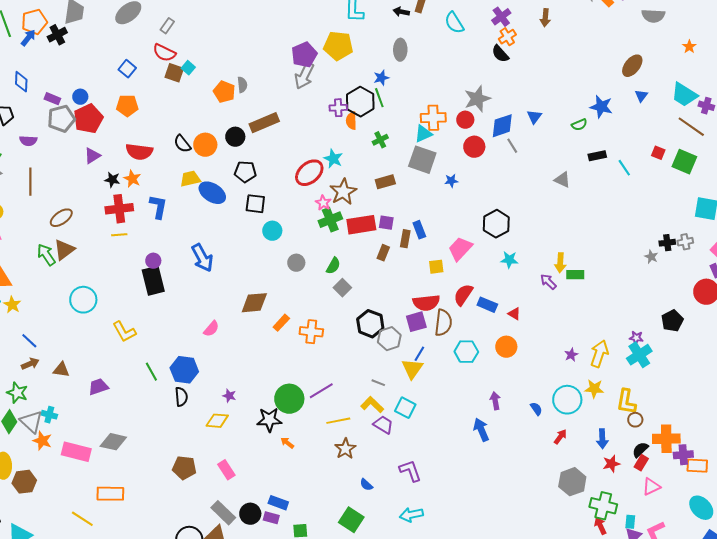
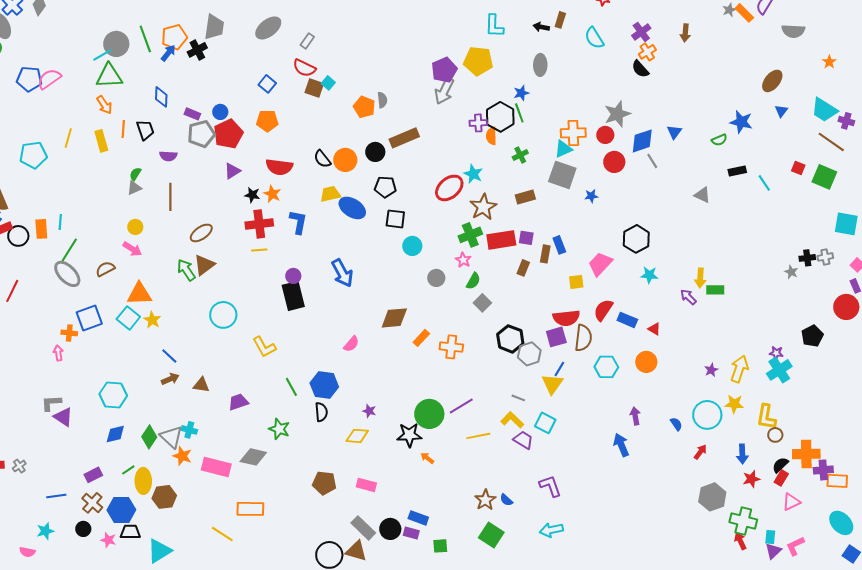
pink star: (323, 203) -> (463, 260), moved
green star: (17, 393) -> (279, 429), moved
brown star: (345, 449) -> (485, 500), moved
pink rectangle: (226, 470) -> (366, 485), turned -42

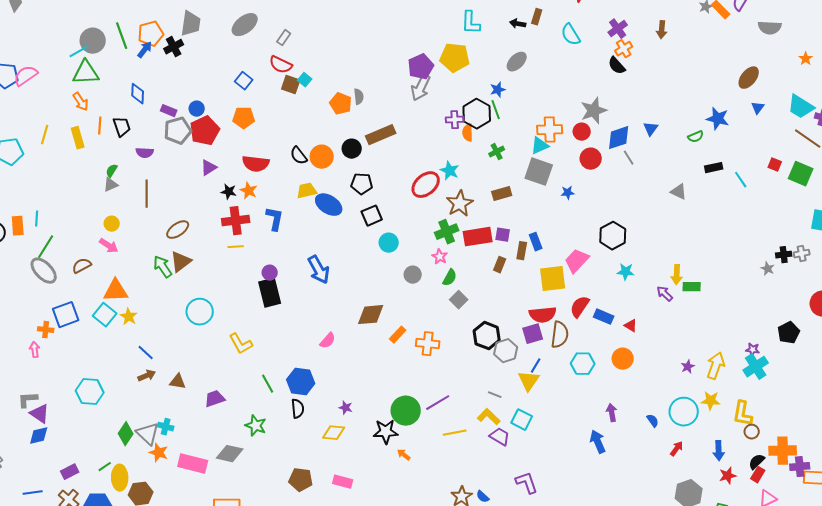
gray ellipse: (540, 65) -> (517, 62), turned 45
black square: (395, 219) -> (372, 216), turned -30
yellow square: (576, 282) -> (553, 279), size x1.8
blue diamond: (115, 434) -> (39, 436), moved

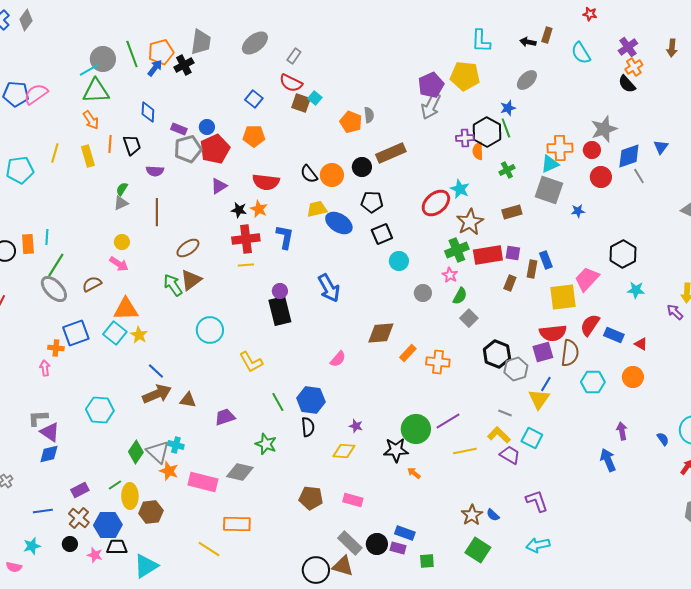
brown arrow: (147, 376) -> (157, 394), size x1.6

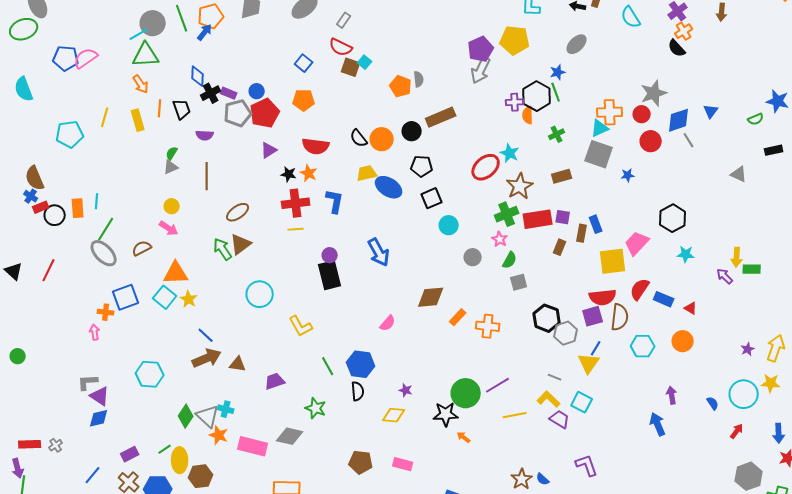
black cross: (184, 65) -> (211, 93), moved
gray square: (469, 318) -> (519, 282), turned 30
blue line: (43, 511) -> (93, 475), turned -42

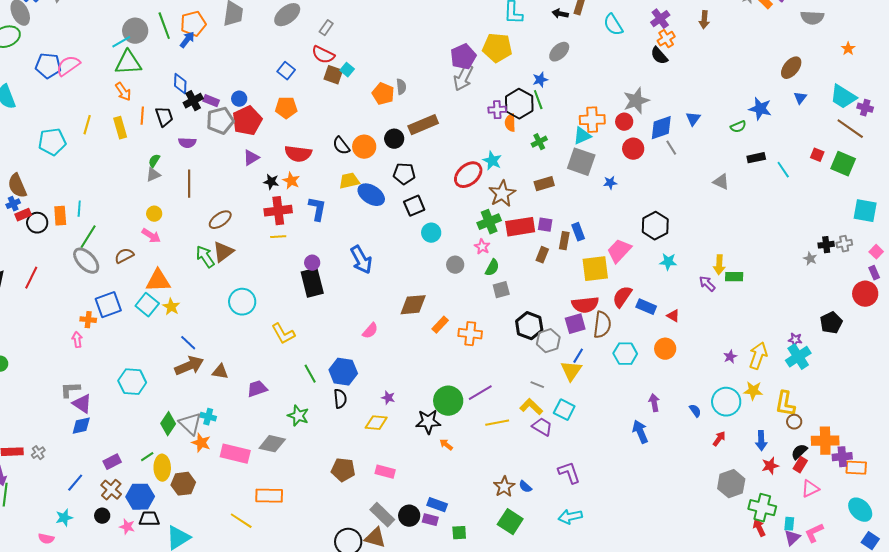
blue cross: (31, 196) -> (13, 204), turned 32

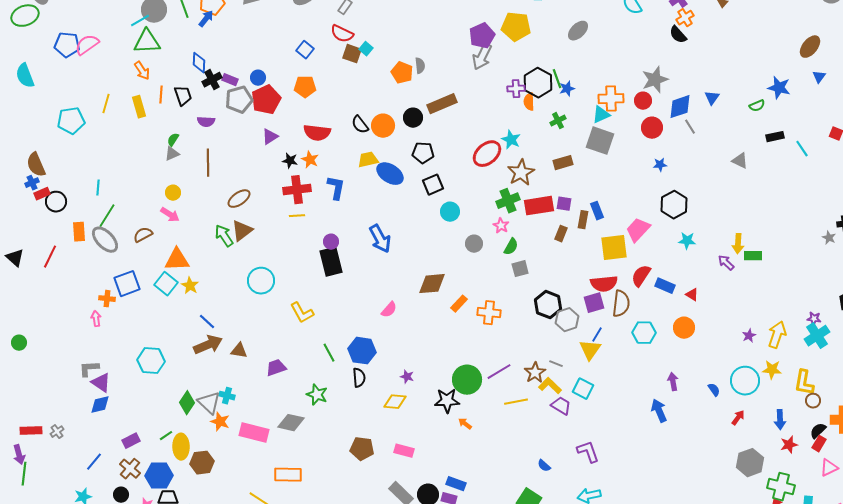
blue star: (540, 80) -> (567, 89), moved
blue star: (610, 183) -> (660, 165), moved
orange rectangle: (60, 216) -> (79, 232), moved
brown star: (504, 487) -> (535, 373), moved

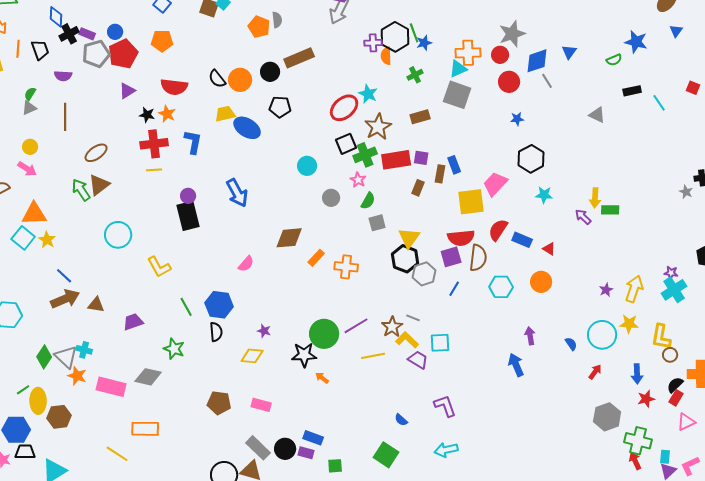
black square: (433, 185) -> (346, 144), moved
yellow triangle: (590, 350) -> (409, 238), moved
cyan square: (583, 389) -> (440, 343), turned -30

